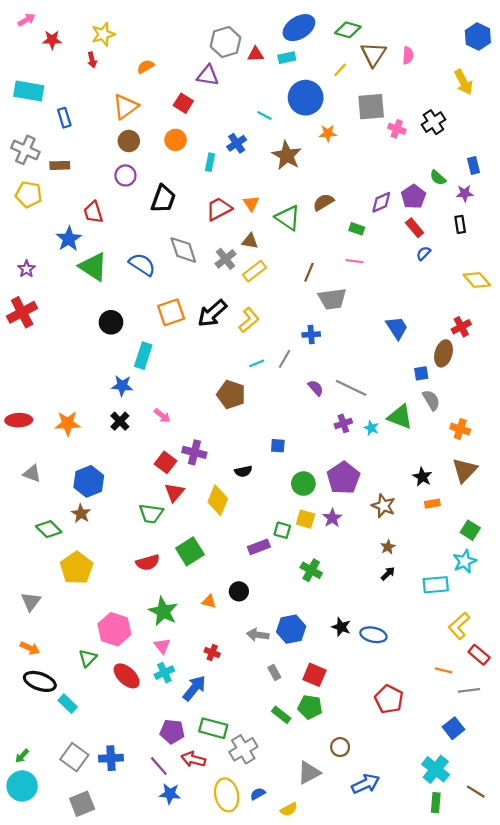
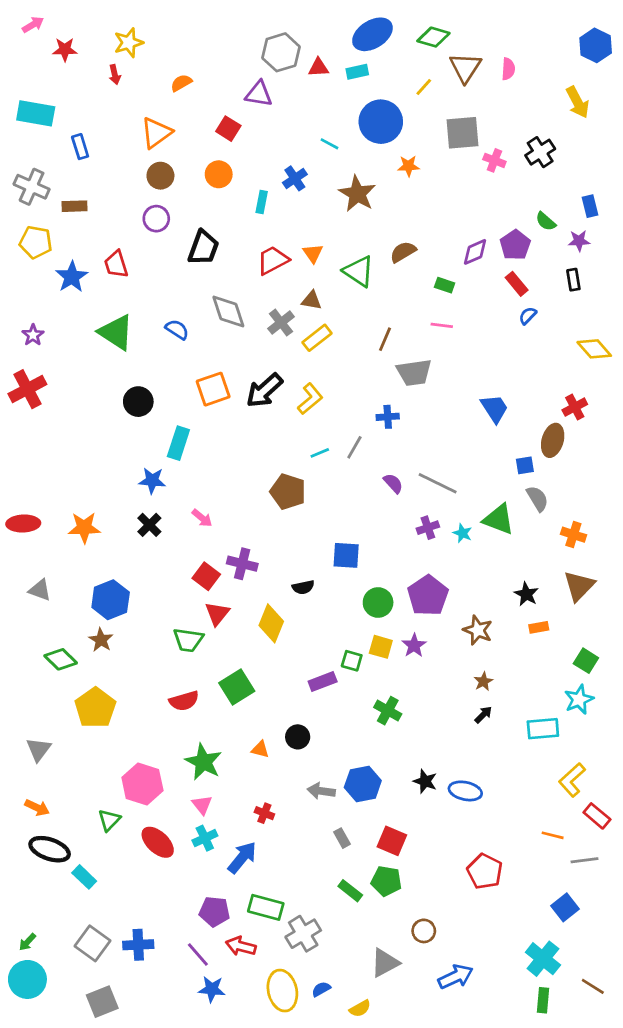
blue star: (69, 239) -> (72, 277), moved
blue semicircle: (142, 264) -> (177, 329), size x0.7
blue square: (278, 446) -> (346, 555), size x1.5

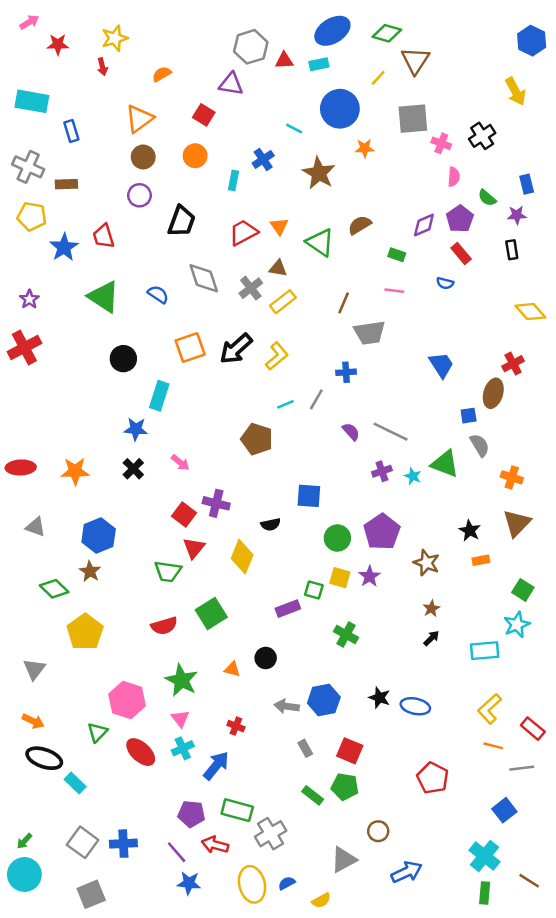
pink semicircle: (508, 69) -> (454, 177), moved
blue semicircle: (528, 316) -> (445, 283), moved, turned -119
yellow L-shape: (572, 780) -> (490, 709), moved

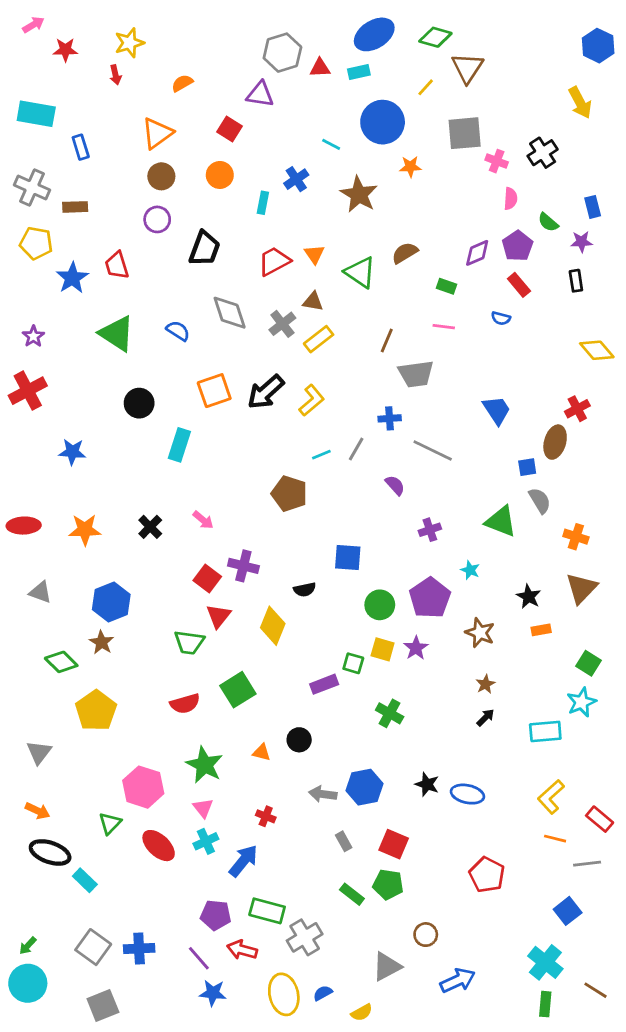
blue star: (136, 429) -> (72, 452), moved
gray line: (391, 432) -> (433, 450), moved
cyan star: (413, 476) -> (470, 570), moved

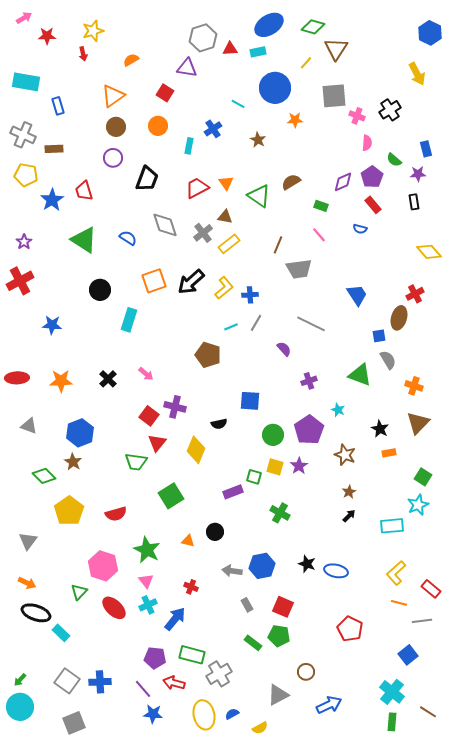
brown star: (359, 194) -> (258, 140), size x0.6
pink line: (444, 327) -> (319, 235), turned 42
blue cross: (390, 418) -> (250, 295), moved
red semicircle: (185, 704) -> (116, 514), moved

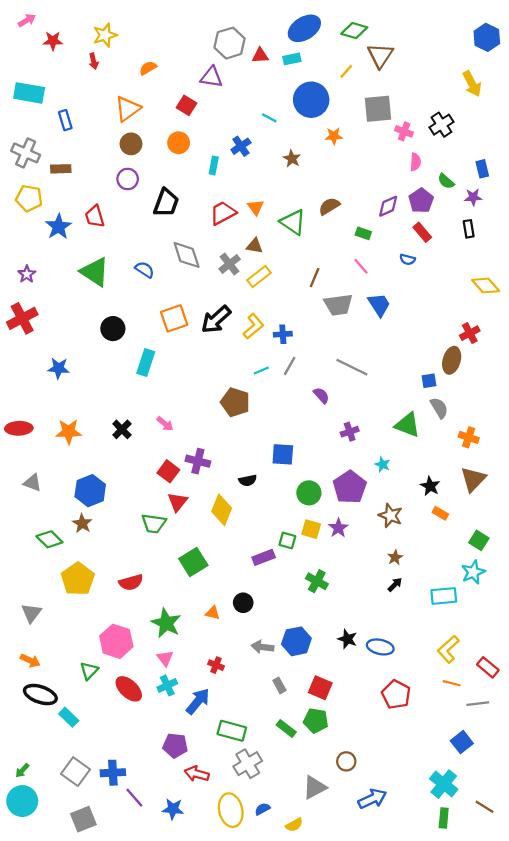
blue trapezoid: (357, 295) -> (379, 305), moved
orange rectangle: (389, 453) -> (440, 513), turned 40
red pentagon: (350, 629) -> (396, 695), moved
green rectangle: (192, 655) -> (232, 731), moved
purple line: (143, 689) -> (134, 798), moved

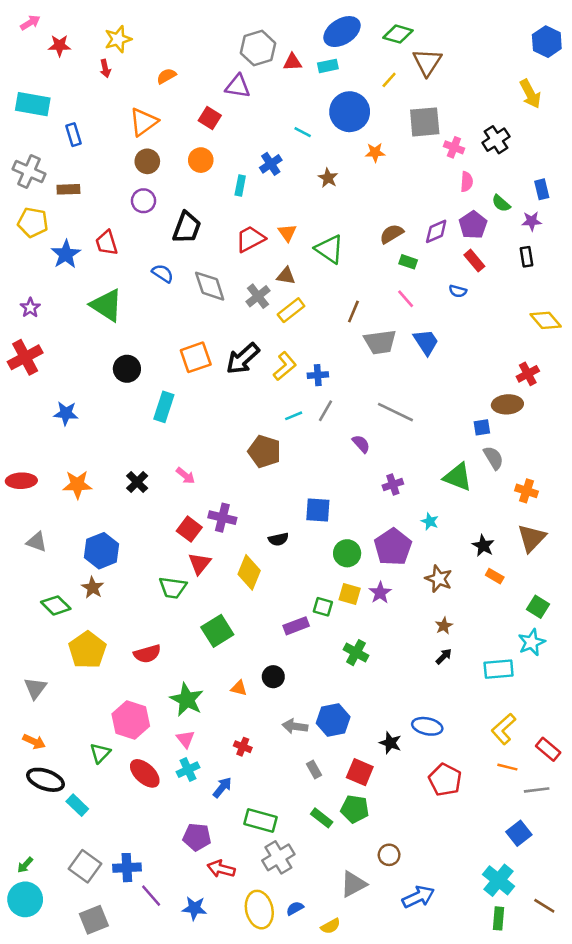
brown semicircle: (329, 206) -> (392, 234), moved
blue semicircle: (145, 270) -> (163, 273), moved
brown ellipse: (452, 360) -> (507, 404), turned 70
black star: (347, 639) -> (390, 743), moved
blue arrow: (198, 701) -> (222, 787), size x0.7

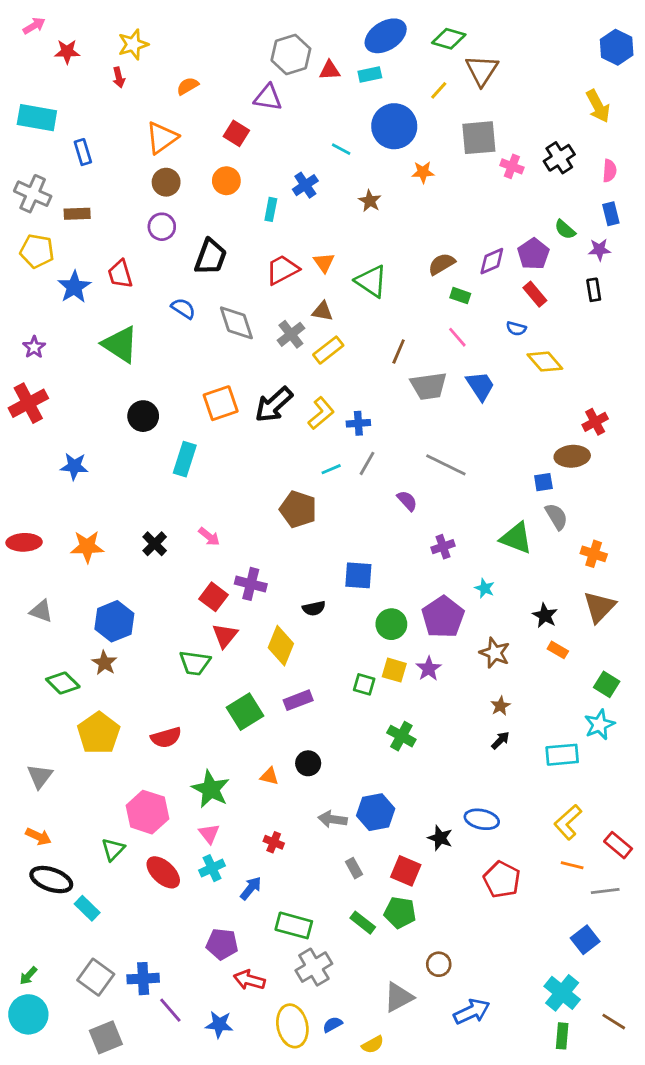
pink semicircle: (467, 182) -> (609, 171), moved
yellow diamond: (546, 320) -> (545, 362), moved
purple rectangle: (296, 626) -> (298, 700), moved

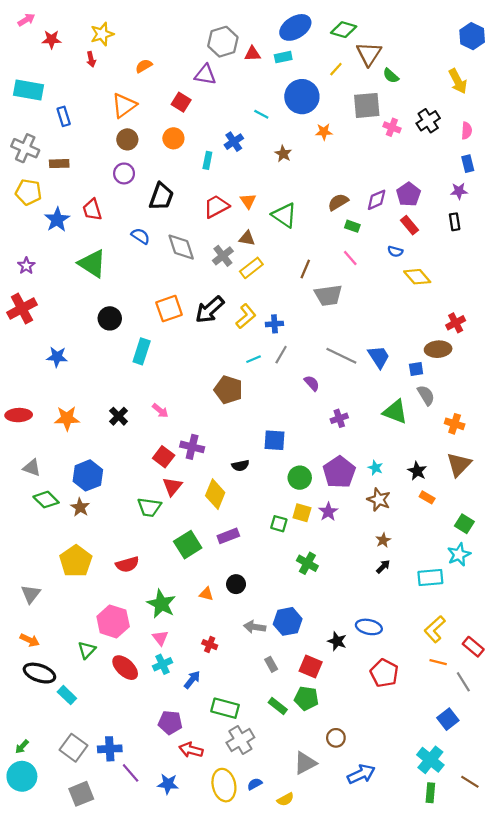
green semicircle: (565, 230) -> (391, 76), moved
blue trapezoid: (480, 386) -> (379, 357), moved
cyan star: (485, 588) -> (375, 468), moved
green diamond: (63, 683) -> (46, 500), moved
gray line: (605, 891) -> (463, 682), turned 65

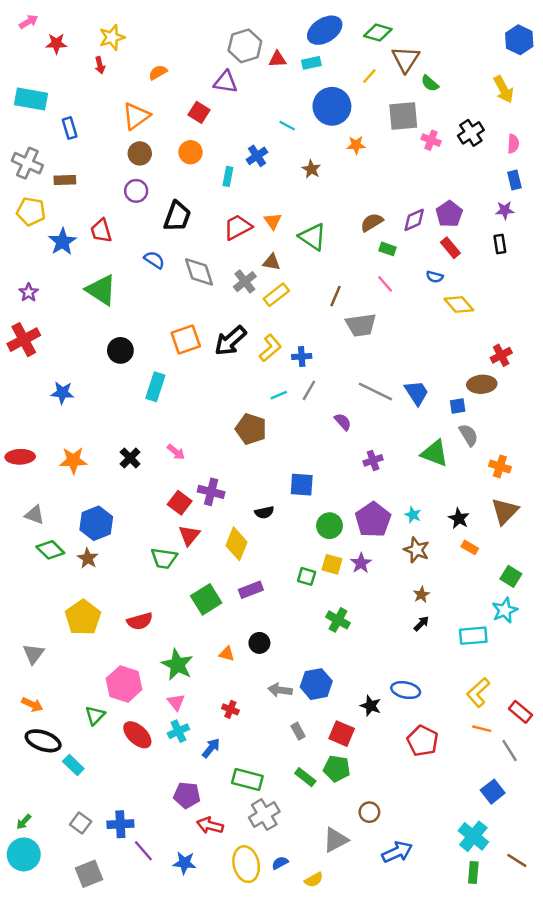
gray square: (74, 748) -> (81, 823), size x0.7

